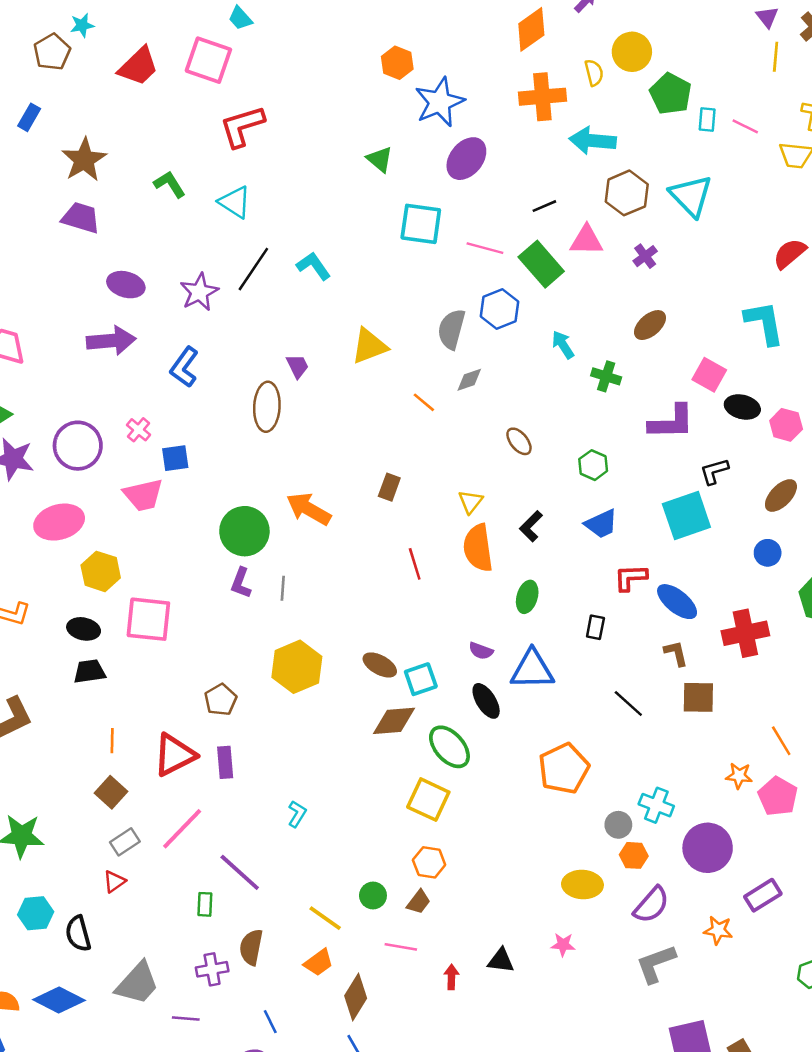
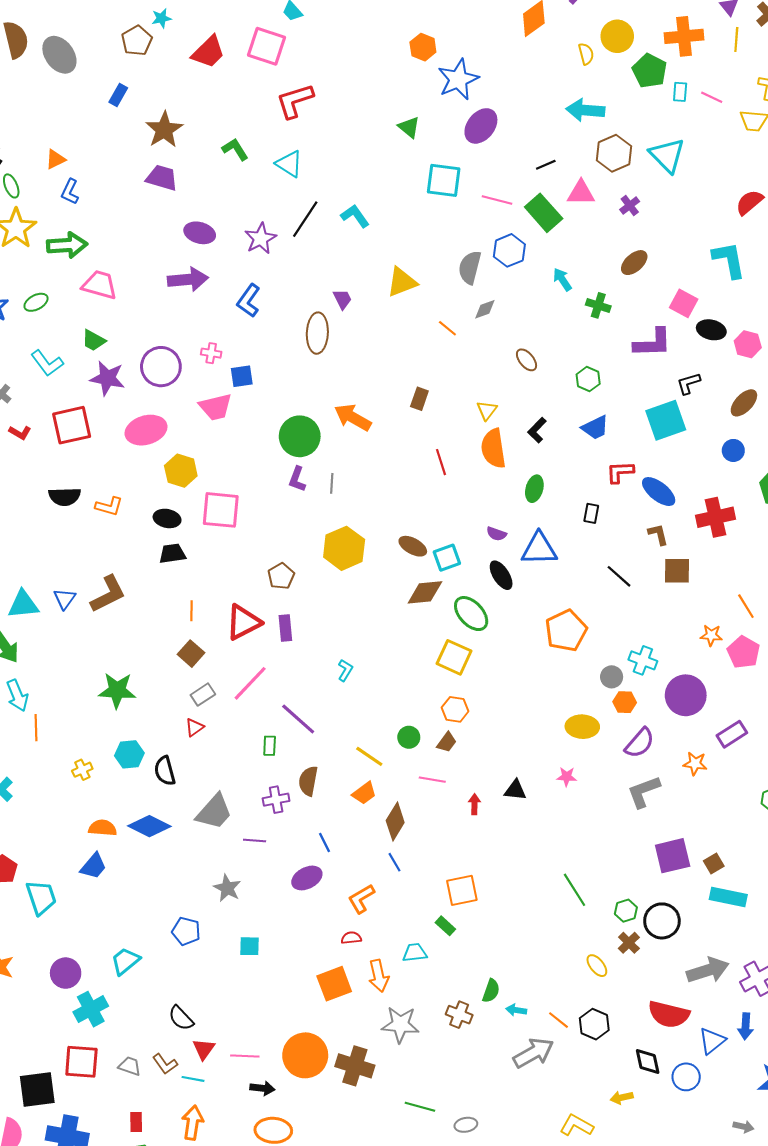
orange cross: (542, 97) -> (684, 36), moved
pink cross: (139, 430) -> (211, 353), turned -30

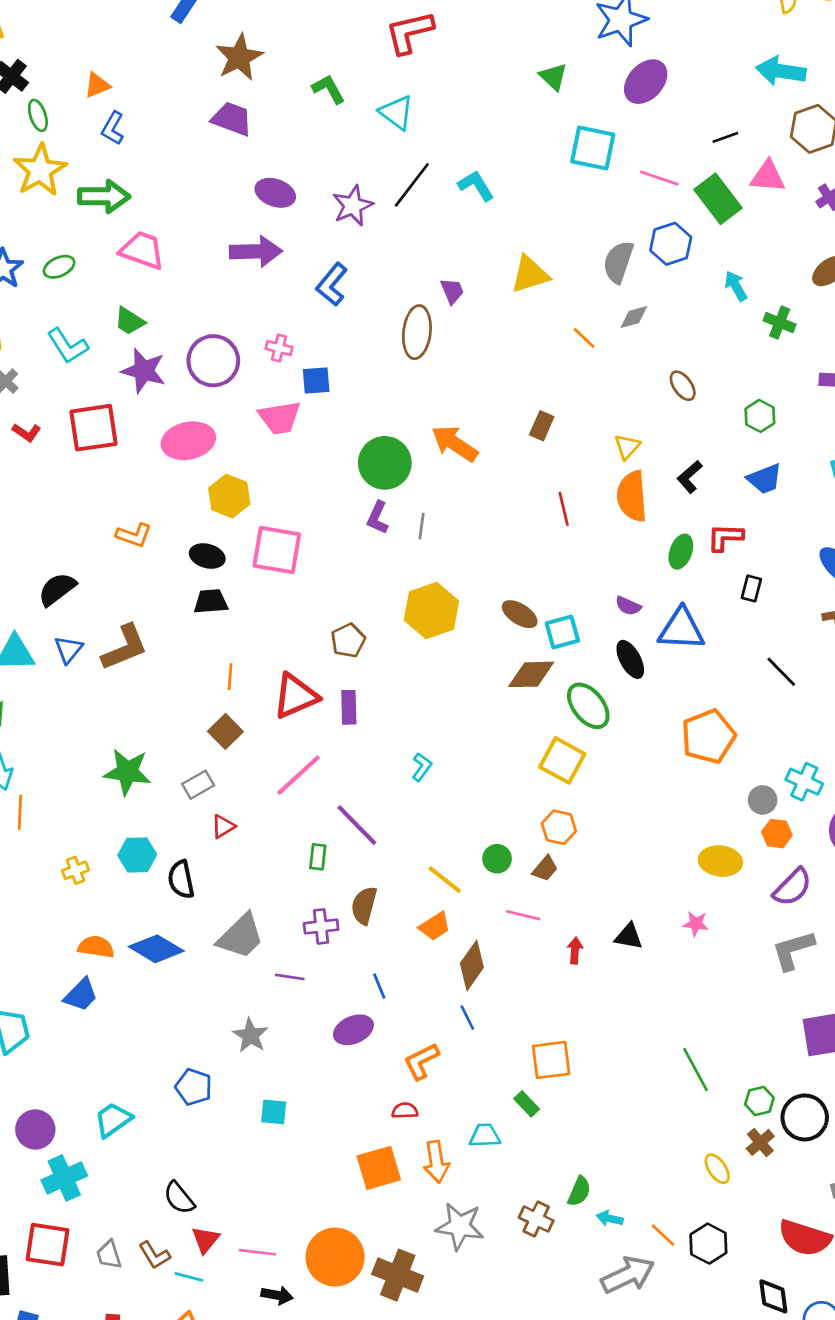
red L-shape: (620, 472) -> (725, 537), moved
black semicircle: (65, 497) -> (57, 589), moved, turned 140
gray rectangle: (203, 695) -> (198, 785), moved
gray trapezoid: (130, 1066) -> (109, 1255), turned -130

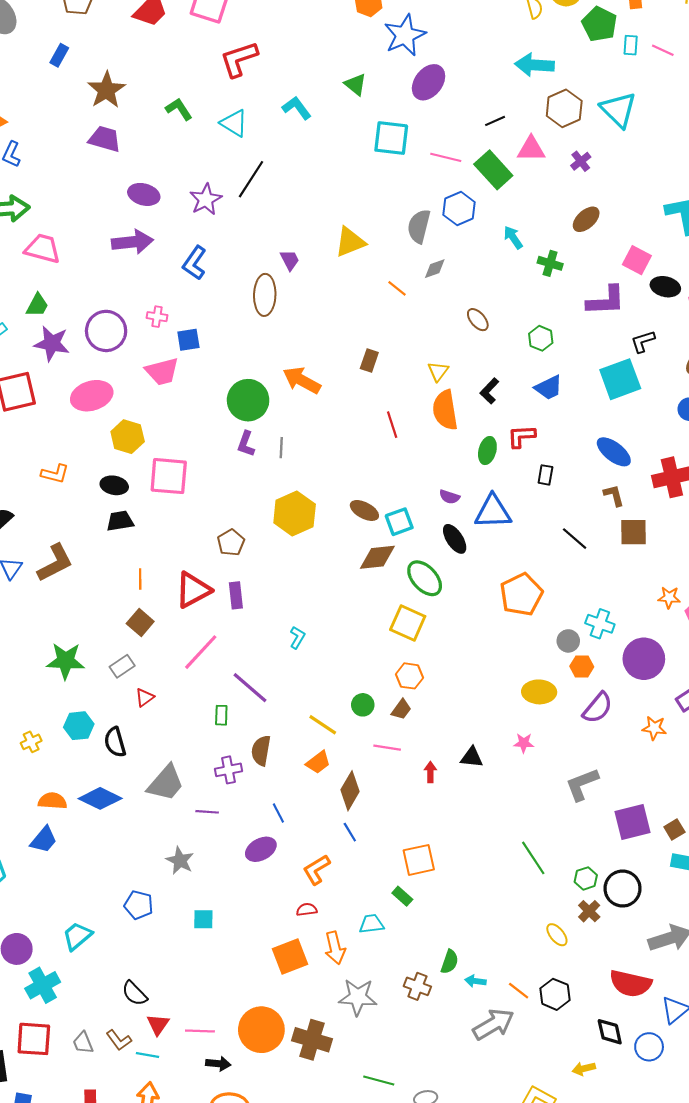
cyan L-shape: (476, 186) -> (297, 108), moved
green trapezoid: (129, 321) -> (37, 305), turned -90
gray L-shape: (793, 950) -> (582, 784), moved

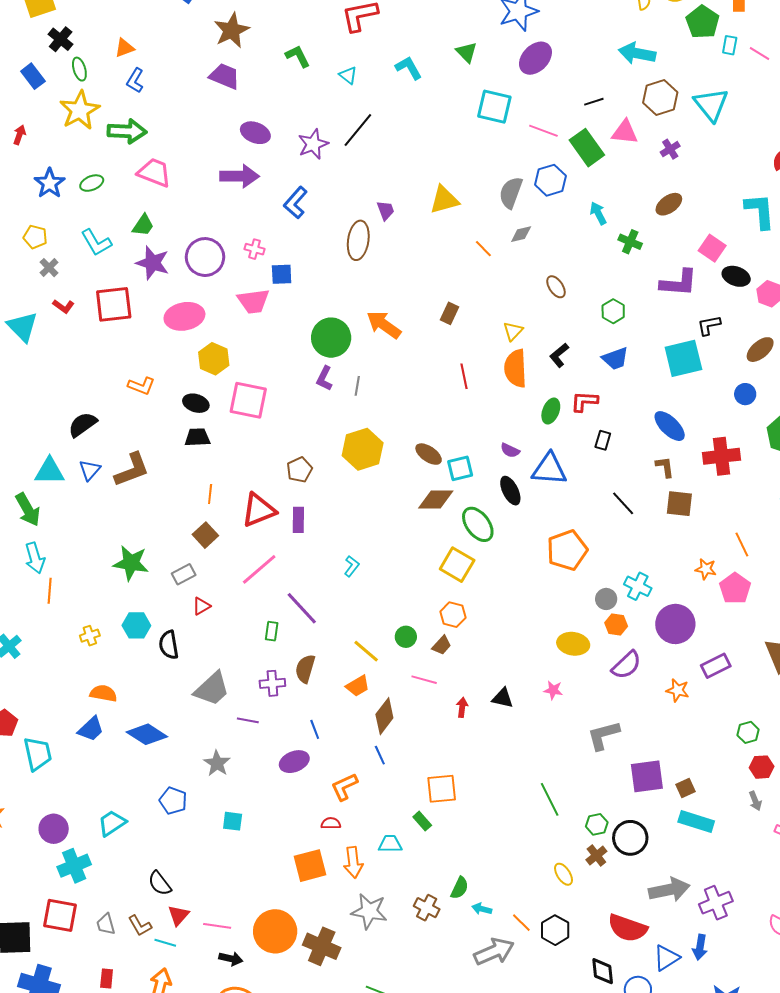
cyan triangle: (234, 123) -> (348, 75), size x0.7
blue diamond: (100, 798) -> (147, 734), moved

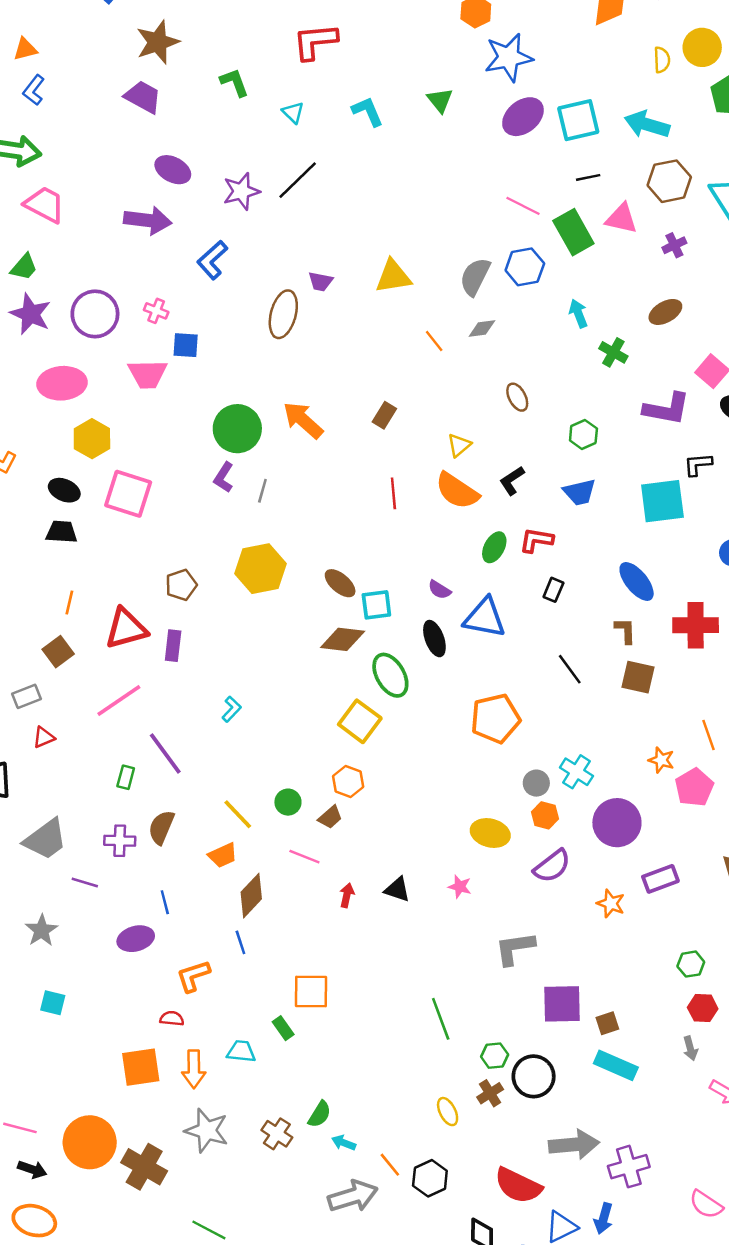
cyan square: (494, 107) -> (578, 120), moved, turned -33
purple trapezoid: (386, 210) -> (321, 282), turned 115
orange semicircle: (515, 368) -> (457, 491), turned -60

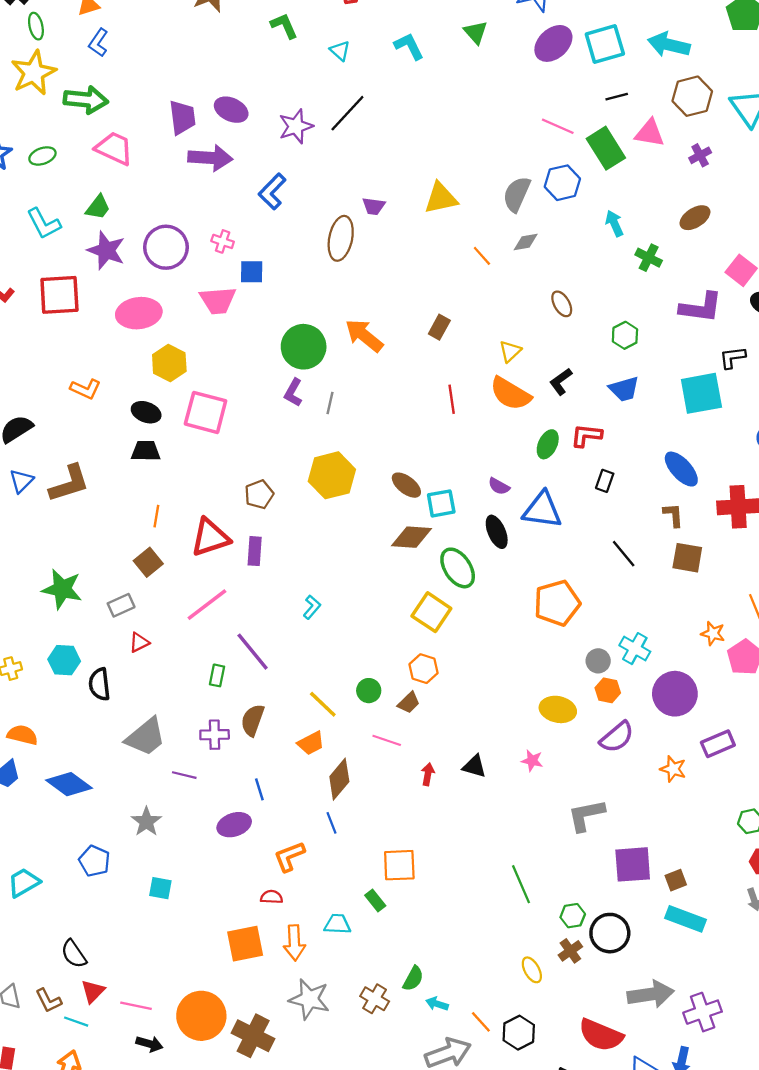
purple trapezoid: (143, 97) -> (182, 117), moved, turned 57

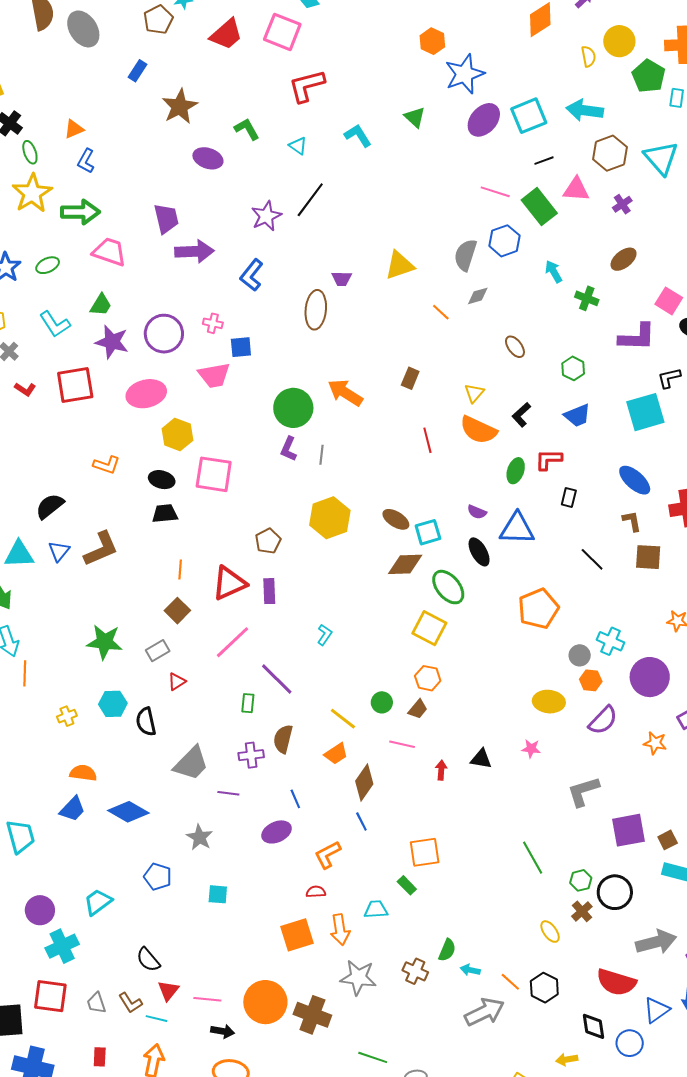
purple ellipse: (231, 110) -> (208, 158), moved

